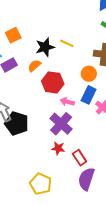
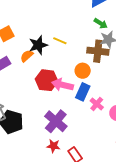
orange semicircle: (34, 66) -> (27, 56), moved
pink arrow: (67, 102) -> (62, 85), moved, size x1.5

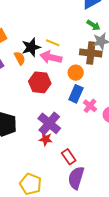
orange semicircle: (27, 56) -> (20, 58), turned 104
pink arrow: (62, 85) -> (51, 57), moved
red star: (53, 146) -> (46, 139), moved

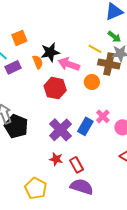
yellow line: (53, 43) -> (95, 49), moved
blue rectangle: (76, 94) -> (85, 126), moved
red star: (46, 139) -> (56, 159), moved
purple semicircle: (76, 178) -> (82, 187), turned 85

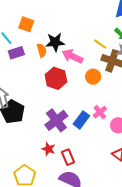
orange square: (19, 38) -> (26, 24), turned 35

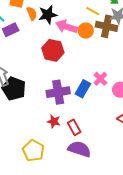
orange semicircle: (42, 50) -> (32, 13), moved
orange circle: (93, 77) -> (86, 31), moved
purple cross: (56, 120) -> (58, 92), turned 35

